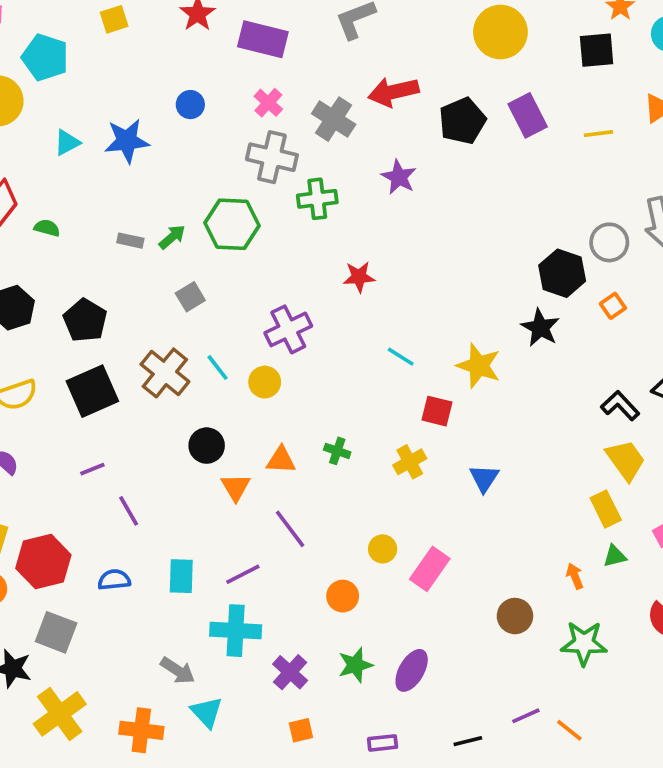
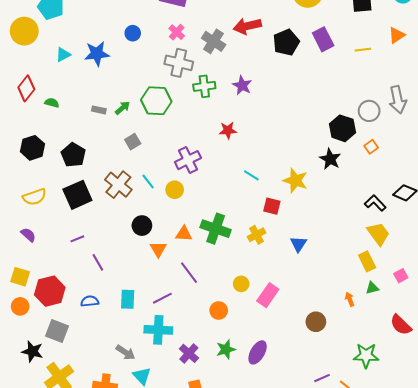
purple star: (399, 177) -> (242, 85), moved
green cross: (337, 451) -> (216, 229), size x2.0
green star: (584, 643) -> (366, 356), moved

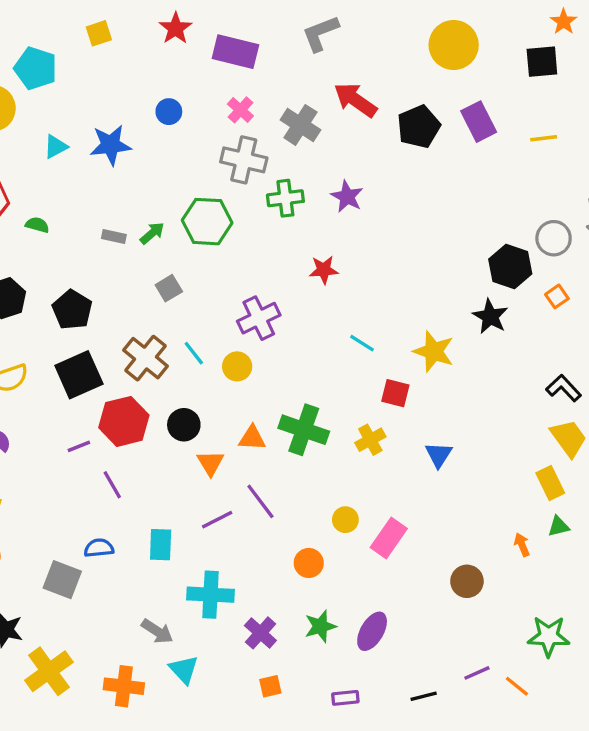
red arrow: (247, 26) -> (355, 100), turned 48
red hexagon: (50, 291) -> (124, 421), moved
purple line: (162, 298) -> (217, 520), moved
gray square: (57, 331) -> (62, 580), moved

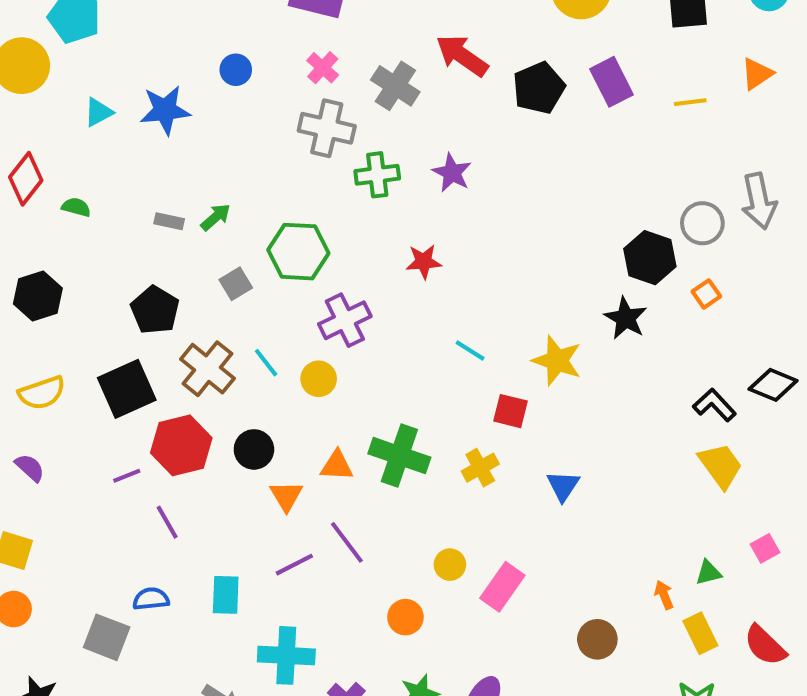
green hexagon: (207, 222) -> (298, 252), moved
black pentagon: (72, 310) -> (155, 310), moved
yellow rectangle: (550, 483) -> (700, 633), moved

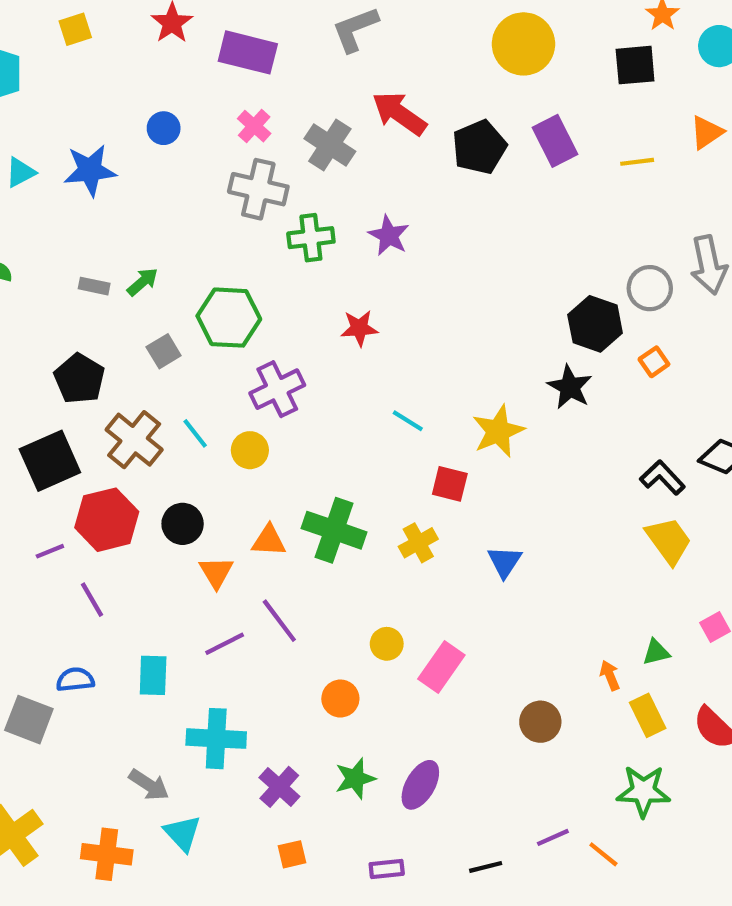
yellow star: (557, 361) -> (498, 431), turned 30

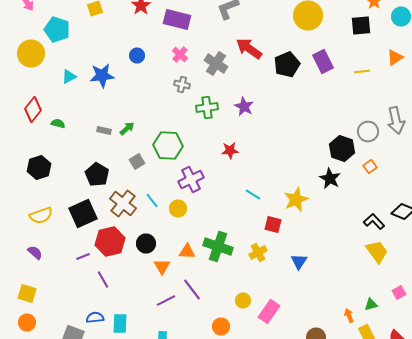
gray cross: (258, 189) -> (182, 84), size x0.6
cyan rectangle: (153, 675) -> (120, 324), moved

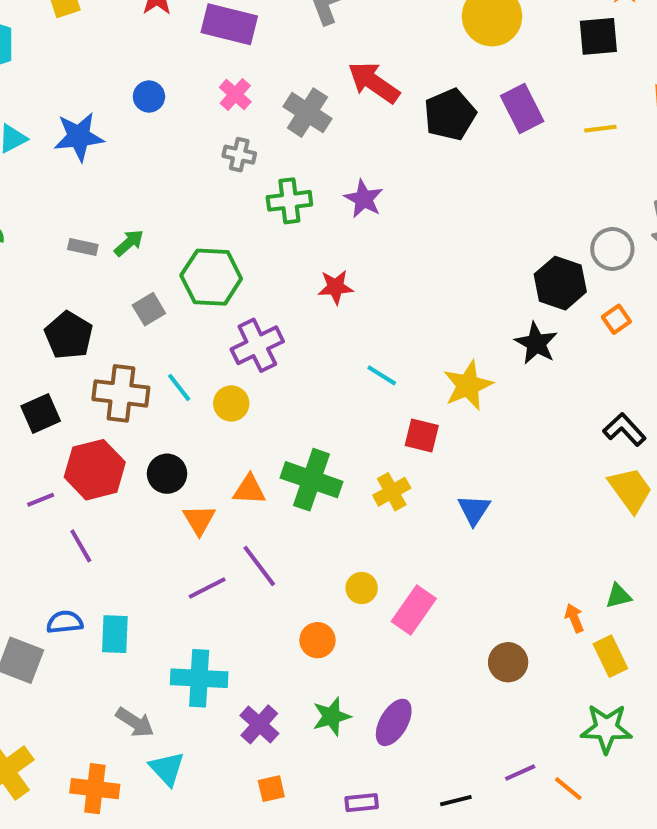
brown cross: (123, 204) -> (121, 393), turned -32
black square: (83, 214) -> (41, 413), size x0.7

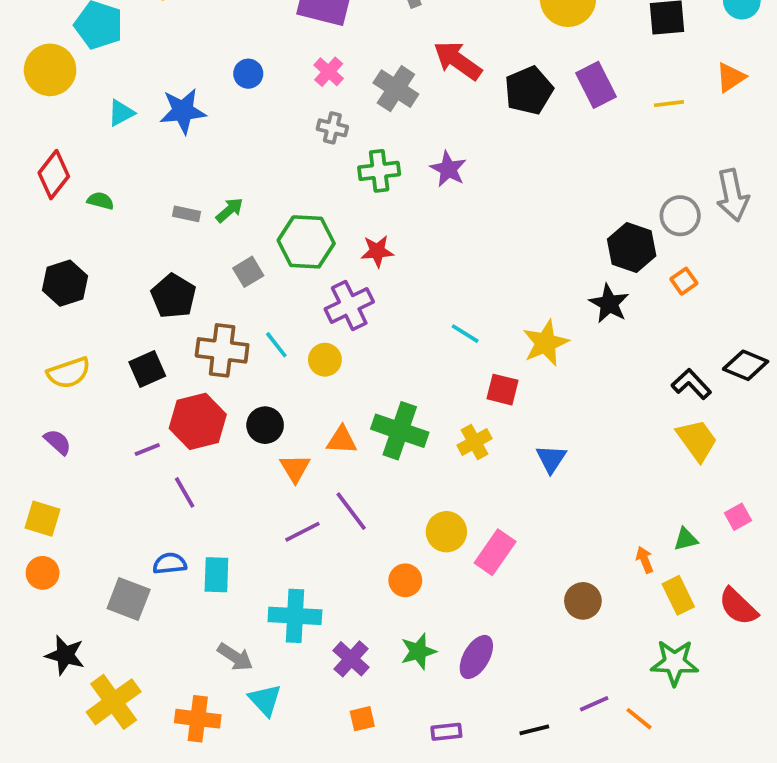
red star: (336, 287) -> (377, 251), moved
yellow circle: (362, 588) -> (446, 532), size x1.4

